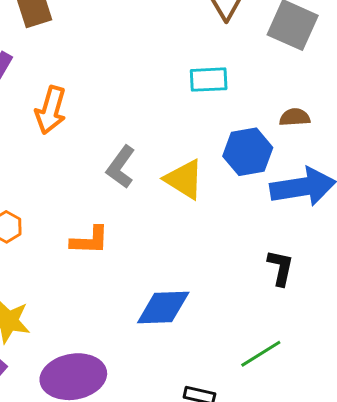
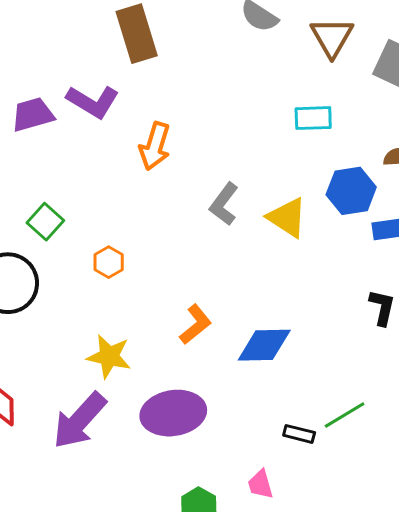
orange L-shape: (90, 240) -> (195, 324), moved, turned -42
green line: (261, 354) -> (345, 415), moved

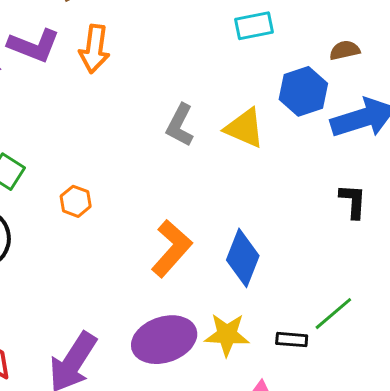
orange arrow: (155, 146) -> (94, 49), moved
orange L-shape: (195, 324) -> (172, 248), size x1.4
blue diamond: (264, 345) -> (243, 258), turned -58
yellow star: (109, 356) -> (227, 335), moved

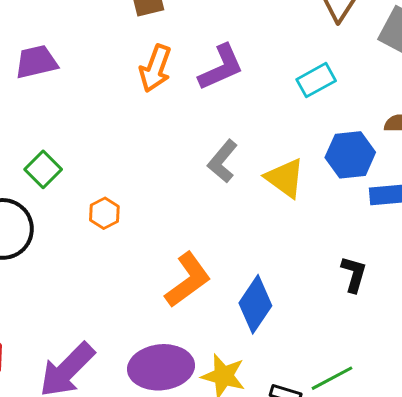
cyan rectangle: (254, 26) -> (316, 80), turned -30
purple L-shape: (34, 46) -> (221, 67), moved, turned -58
black L-shape: (353, 201) -> (354, 274), moved

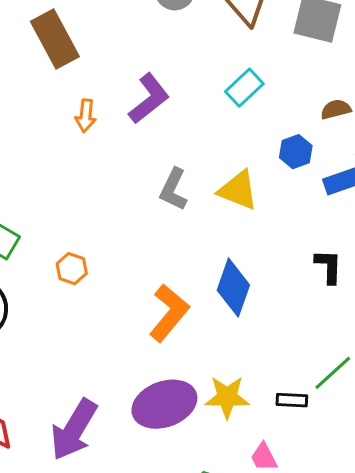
orange arrow: (155, 68) -> (86, 116), size x0.7
blue hexagon: (350, 155) -> (296, 152), size x0.7
blue diamond: (255, 304) -> (233, 288), moved

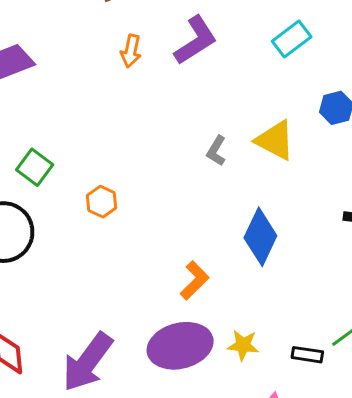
gray L-shape: (174, 189) -> (216, 151), moved, size x0.7
orange L-shape: (169, 313) -> (194, 280), moved, size x0.7
yellow star: (227, 397) -> (243, 345), size x0.7

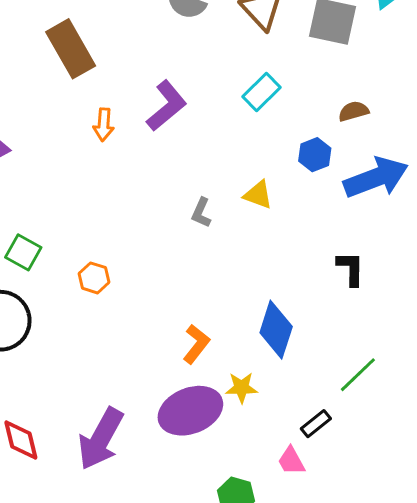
yellow triangle: (275, 140) -> (258, 195), size x0.7
blue diamond: (260, 237) -> (276, 330), moved
yellow star: (243, 345) -> (241, 388), moved
black rectangle: (307, 355) -> (316, 424), moved, turned -40

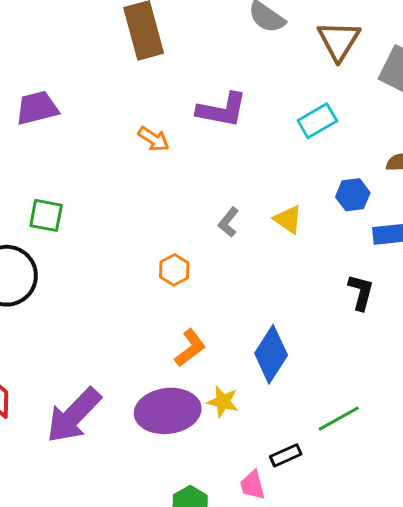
purple L-shape: (166, 106) -> (222, 110), turned 36
orange arrow: (104, 125) -> (154, 139), moved, turned -76
green square: (23, 252) -> (46, 215), turned -33
black L-shape: (351, 269) -> (361, 292), moved
orange hexagon: (94, 278) -> (174, 270), moved

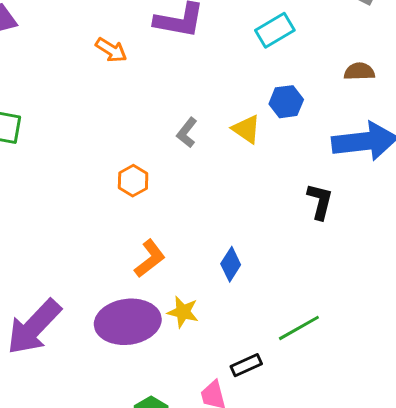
blue hexagon: (353, 195) -> (286, 102), moved
blue diamond: (271, 354) -> (231, 264), size x0.6

